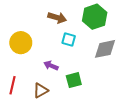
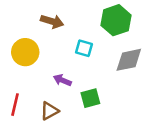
brown arrow: (57, 18) -> (52, 21), moved

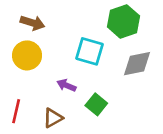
brown arrow: (52, 21) -> (32, 23), moved
cyan square: (84, 48) -> (90, 51), size x1.5
green square: (90, 98) -> (96, 104), turned -36

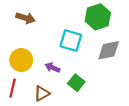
yellow circle: (27, 55) -> (21, 60), moved

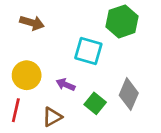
gray diamond: (109, 50) -> (129, 94), moved, turned -55

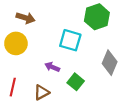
yellow circle: (27, 75) -> (16, 43), moved
gray diamond: (129, 94) -> (110, 63), moved

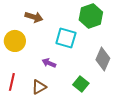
brown arrow: (26, 18) -> (34, 17), moved
green square: (76, 82) -> (81, 84), moved

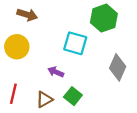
brown arrow: (34, 17) -> (27, 15), moved
green square: (81, 84) -> (73, 96), moved

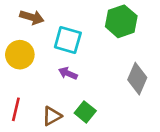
cyan square: (75, 43) -> (68, 40), moved
purple arrow: (56, 72) -> (68, 73), moved

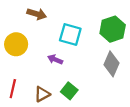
brown arrow: (32, 17) -> (37, 14), moved
green hexagon: (121, 21) -> (113, 29), moved
cyan square: (68, 40) -> (70, 35), moved

